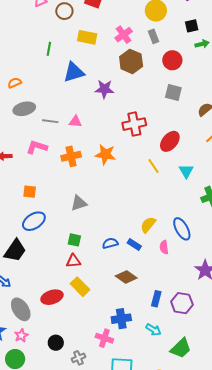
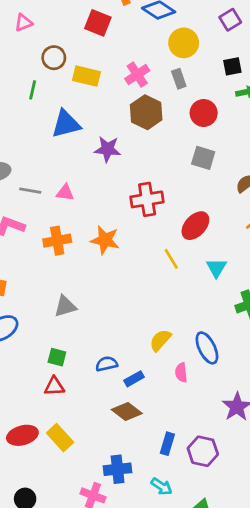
brown circle: (64, 11) -> (54, 58), moved
blue rectangle: (134, 245) -> (134, 379), moved, turned -64
yellow rectangle: (80, 287) -> (60, 438), moved

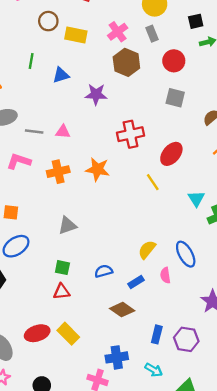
green line: (33, 90) -> (31, 61), moved
blue triangle: (66, 124) -> (61, 75), size x0.7
cyan triangle: (216, 268) -> (196, 199), moved
blue rectangle: (134, 379) -> (136, 282), moved

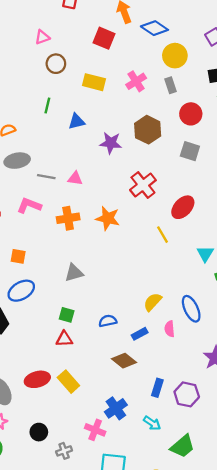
brown circle: (48, 21) -> (56, 64), moved
brown hexagon: (126, 62) -> (148, 130), moved
red cross: (131, 134) -> (143, 185), turned -30
blue cross: (117, 357) -> (116, 408), turned -30

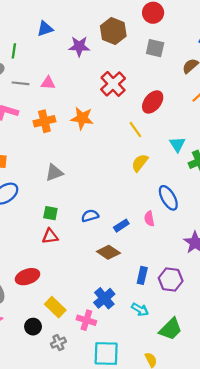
green line: (47, 106) -> (14, 51), moved
yellow semicircle: (153, 302) -> (140, 163), moved
yellow rectangle: (68, 382) -> (55, 307), moved

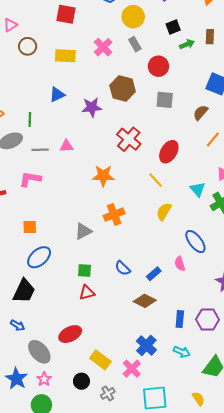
orange cross: (44, 121) -> (114, 214), moved
blue semicircle: (90, 216) -> (123, 268), turned -112
pink cross: (86, 320) -> (132, 369), turned 36

